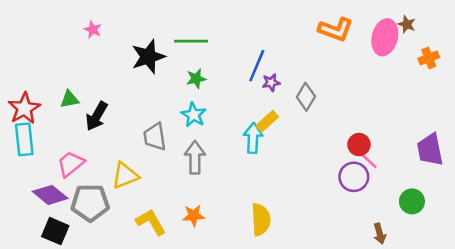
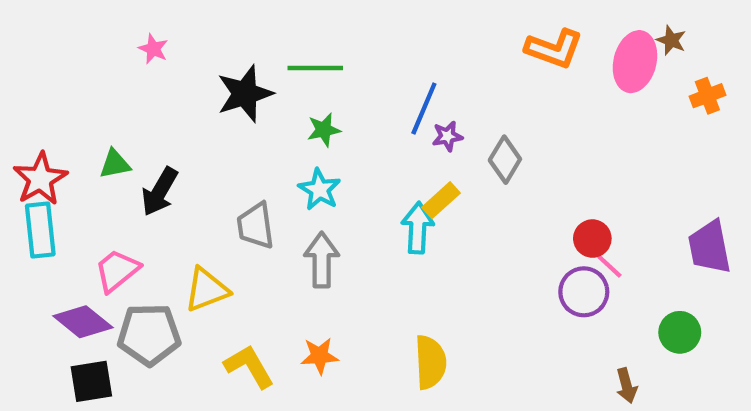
black square: (55, 231) -> (91, 381), turned -32

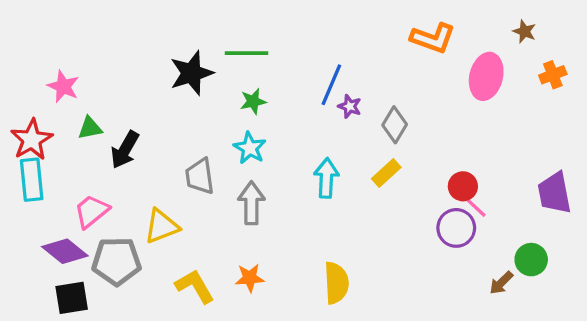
pink star: (153, 49) -> (63, 86), moved, size x1.4
pink ellipse: (635, 62) -> (486, 76), moved
purple star: (447, 136) -> (350, 106), turned 30
yellow rectangle: (441, 200) -> (386, 173), moved
brown arrow: (626, 386) -> (501, 283), moved, turned 60

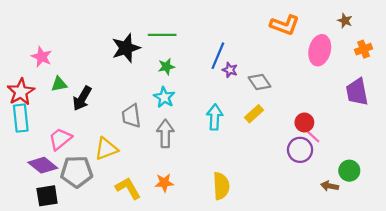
gray diamond: (395, 125) -> (259, 82), turned -65
purple trapezoid: (554, 193) -> (357, 92), moved
brown arrow: (501, 283) -> (330, 186), turned 56

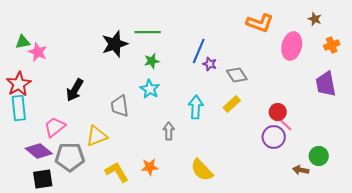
green triangle: (59, 84) -> (23, 42), moved
gray arrow: (165, 133) -> (169, 131), moved, size x0.7
yellow semicircle: (221, 186) -> (202, 170), turned 140

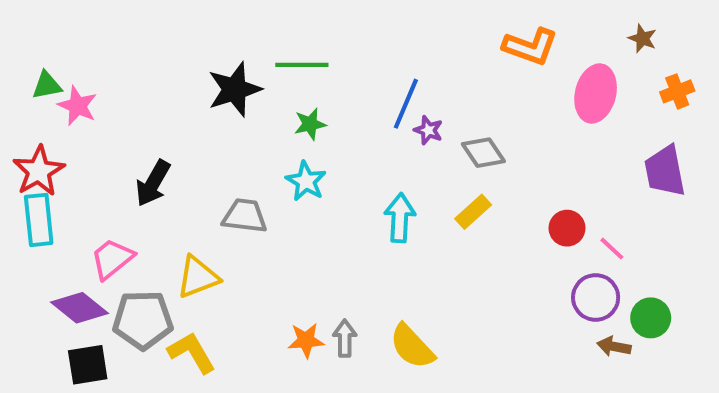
gray trapezoid: (120, 106) -> (245, 216), turned 105
pink line: (286, 125) -> (612, 249), moved
gray arrow: (169, 131) -> (345, 338), moved
purple circle: (274, 137) -> (596, 297), moved
yellow L-shape: (117, 172) -> (192, 353), moved

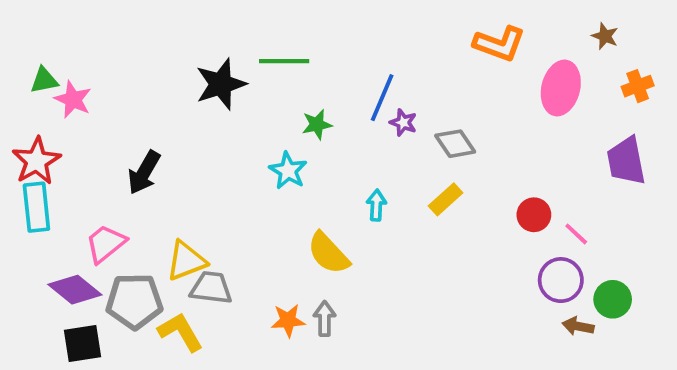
green star: (310, 124) -> (317, 124), moved
gray trapezoid: (245, 216) -> (211, 288), moved
cyan arrow: (400, 218) -> (376, 205), size x0.7
yellow semicircle: (412, 346) -> (328, 253), moved

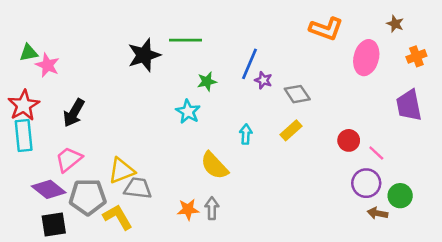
black arrow: (144, 173) -> (74, 113), moved

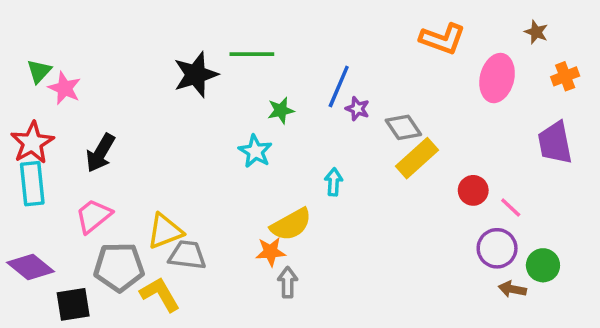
green triangle: (29, 53) -> (39, 71), turned -36
yellow rectangle: (291, 130) -> (417, 158), moved, size x1.4
yellow semicircle: (214, 166) -> (291, 224), turned -76
purple diamond: (49, 189) -> (31, 267), moved
orange star: (188, 209) -> (271, 252), moved

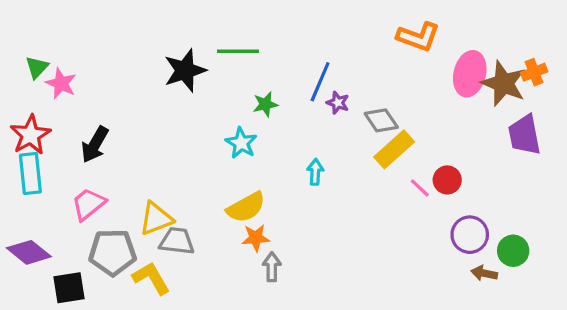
brown star: (536, 32) -> (504, 83), moved, size x2.0
pink line: (511, 207) -> (420, 188), moved
yellow semicircle: (291, 224) -> (246, 207), moved

